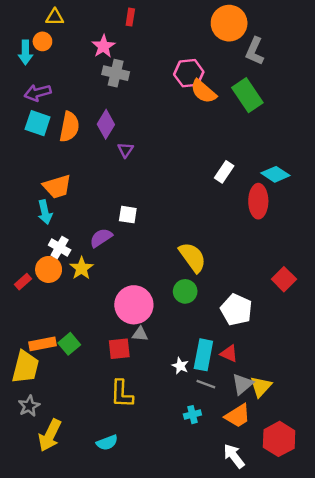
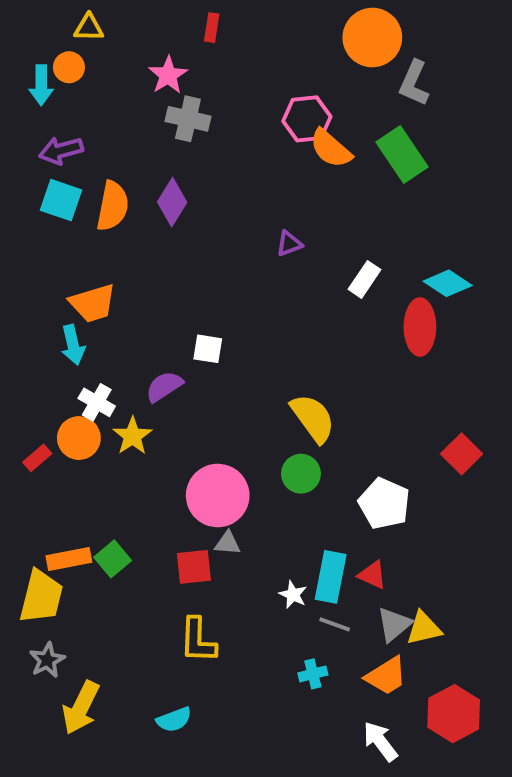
purple triangle: (125, 150) -> (289, 244), moved, turned 35
yellow triangle: (261, 387) -> (424, 628), turned 35

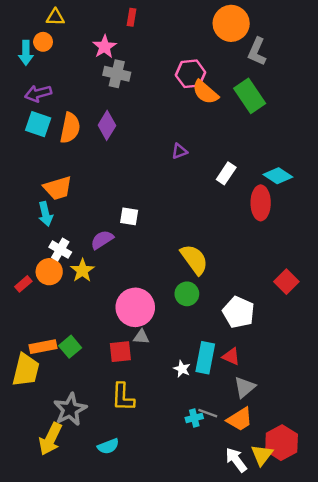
gray line: (335, 624) -> (208, 413), moved
yellow triangle: (424, 628) -> (262, 455), moved, turned -40
gray star: (47, 660) -> (70, 409), moved, size x1.5

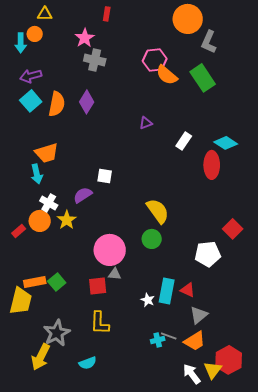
cyan square: (38, 124) -> (31, 101), turned 30
white pentagon: (239, 312) -> (208, 254), moved, turned -30

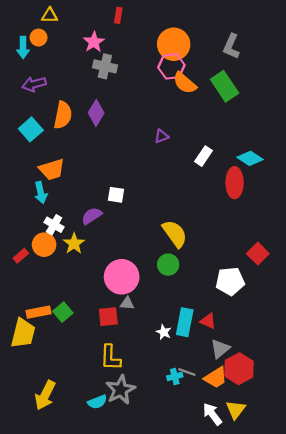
orange circle: (188, 19) -> (174, 44), moved
cyan square: (31, 101) -> (31, 129), moved
gray star: (57, 333) -> (120, 390), moved
red hexagon: (229, 360) -> (239, 369), moved

